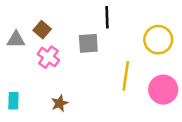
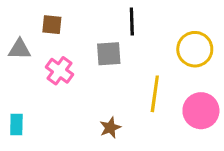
brown square: (42, 30) -> (52, 25), moved, turned -35
brown star: (60, 103) -> (110, 128), moved

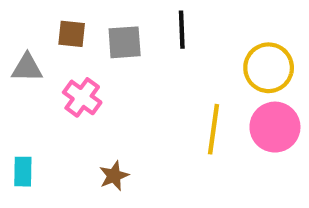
gray square: (109, 54) -> (125, 42), moved
pink circle: (201, 111) -> (275, 127), moved
brown star: (110, 128) -> (114, 176), moved

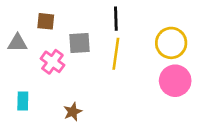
gray square: (125, 42) -> (79, 43), moved
yellow line: (214, 129) -> (116, 54), moved
cyan rectangle: (23, 172) -> (23, 101), moved

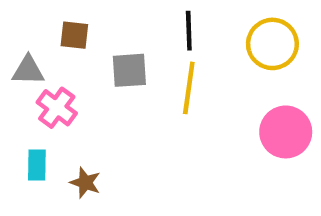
yellow circle: (171, 43) -> (272, 44), moved
pink cross: (52, 62) -> (57, 108), moved
brown star: (73, 112) -> (85, 183), moved, turned -30

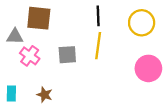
brown square: (74, 35) -> (39, 18), size x1.6
gray square: (129, 70) -> (67, 55), moved
cyan rectangle: (37, 165) -> (11, 94), moved

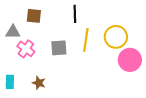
black line: (98, 16) -> (75, 14), moved
brown square: (39, 18) -> (34, 16), size x0.7
yellow circle: (142, 23) -> (116, 37), moved

